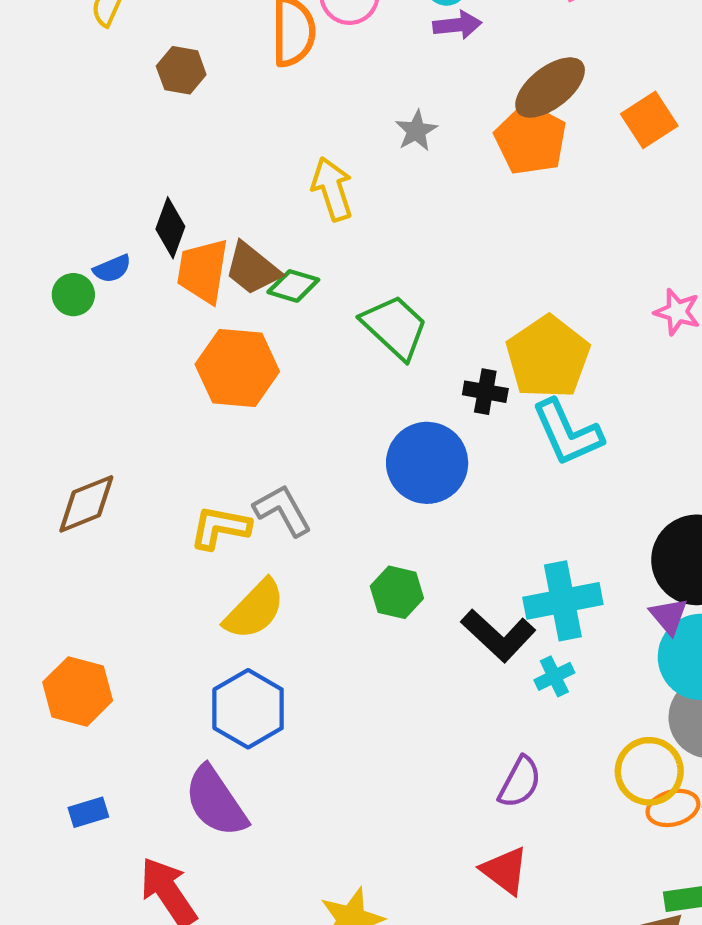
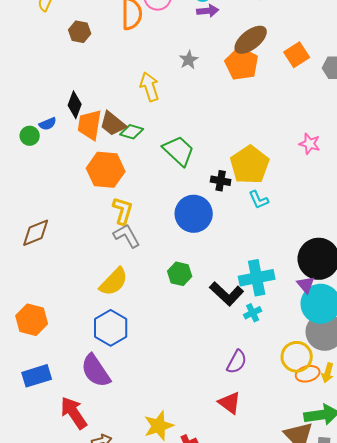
cyan L-shape: (567, 433) -> (259, 200), size x0.6
yellow L-shape: (220, 528) -> (123, 211), moved, turned 96
blue rectangle: (88, 812) -> (37, 376), size x1.6

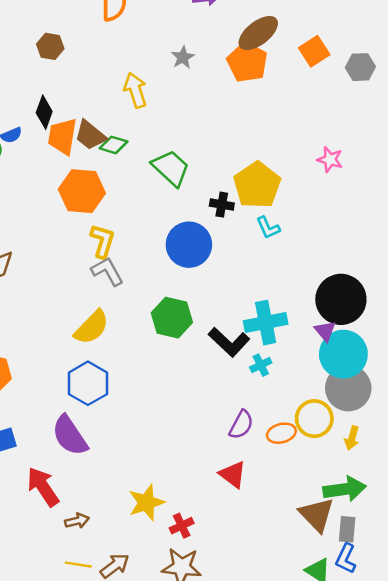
brown hexagon: (80, 32) -> (50, 46), moved
green hexagon: (180, 274) -> (172, 318), size x1.4
orange ellipse: (308, 374) -> (281, 433), moved

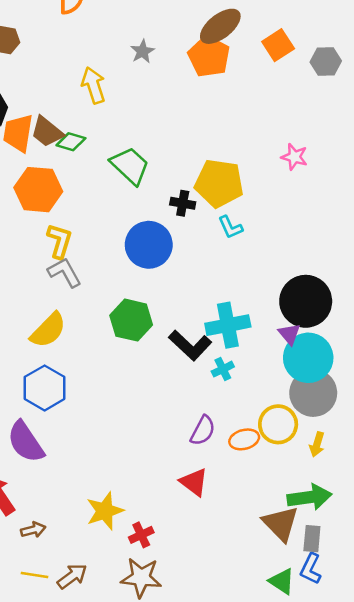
yellow pentagon: (257, 185) -> (219, 183), turned -30

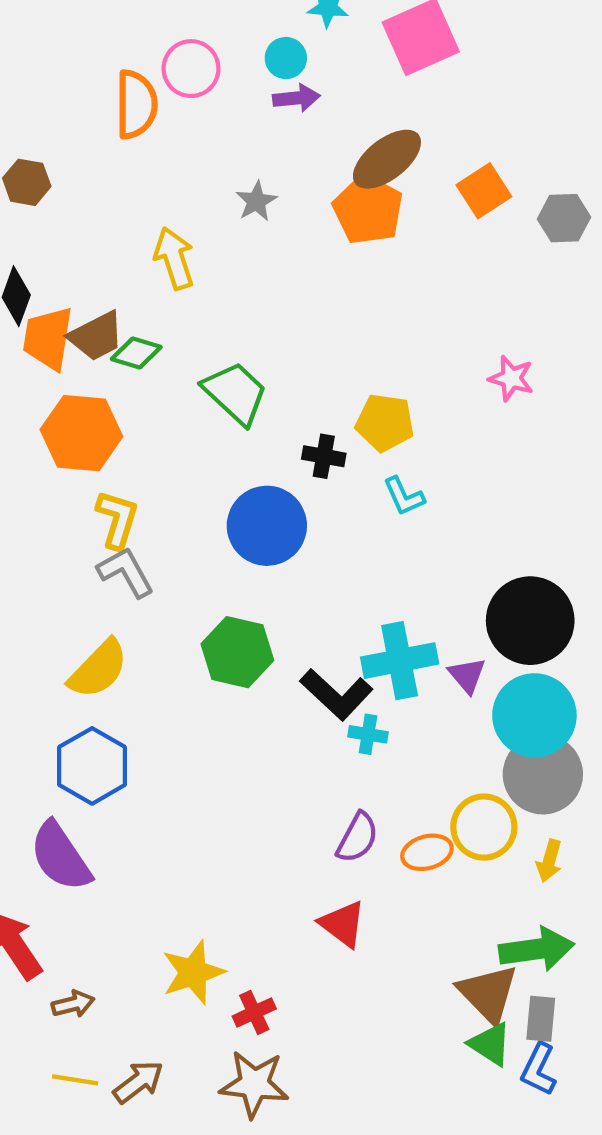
brown trapezoid: (47, 132) -> (96, 336), turned -66
yellow pentagon: (219, 183) -> (385, 423), size x0.7
purple triangle: (289, 334) -> (467, 675), moved
cyan cross: (223, 369) -> (368, 734), moved, turned 35
green triangle: (282, 581) -> (490, 1044), moved

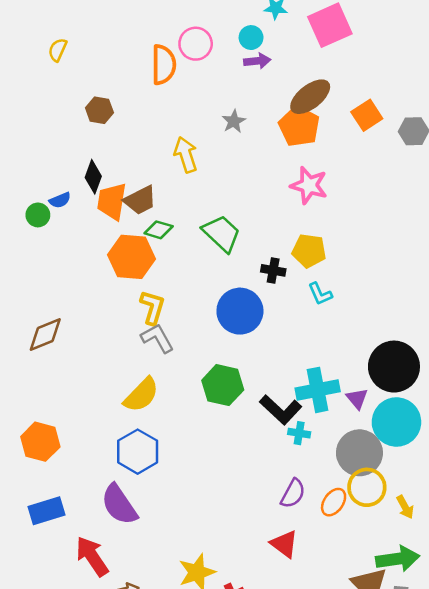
green diamond: (136, 353) -> (159, 230), moved
pink star: (511, 378) -> (309, 185), moved, size x1.4
gray circle: (543, 774) -> (359, 453), moved
orange ellipse: (427, 852) -> (334, 502), turned -40
yellow arrow: (549, 861) -> (405, 507), turned -45

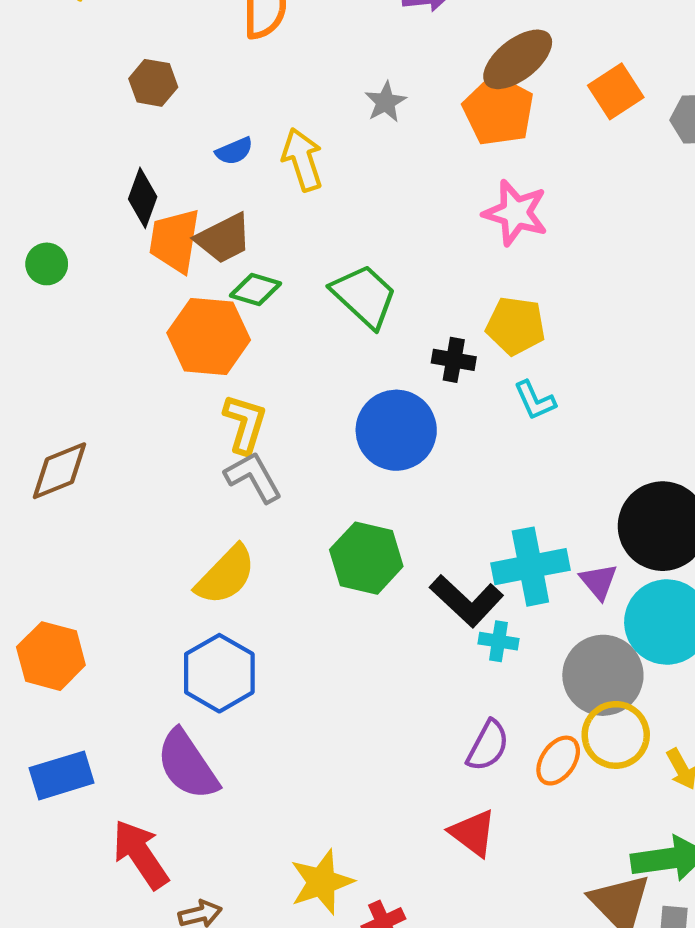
blue semicircle: (60, 200) -> (234, 151), moved

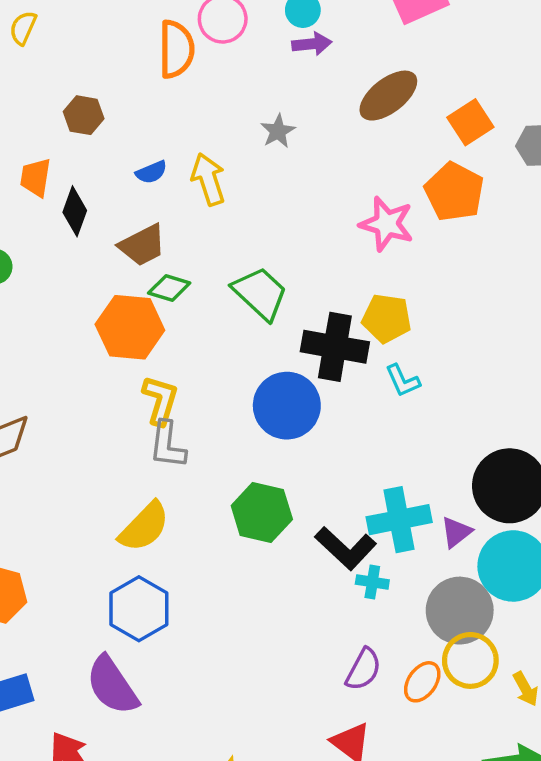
orange pentagon: (498, 111) -> (454, 192), moved
orange trapezoid: (175, 241) -> (36, 178), moved, size x0.7
black cross: (454, 360) -> (335, 347), size x1.8
gray L-shape: (253, 477) -> (167, 445), turned -144
purple triangle: (599, 582) -> (456, 532), turned 32

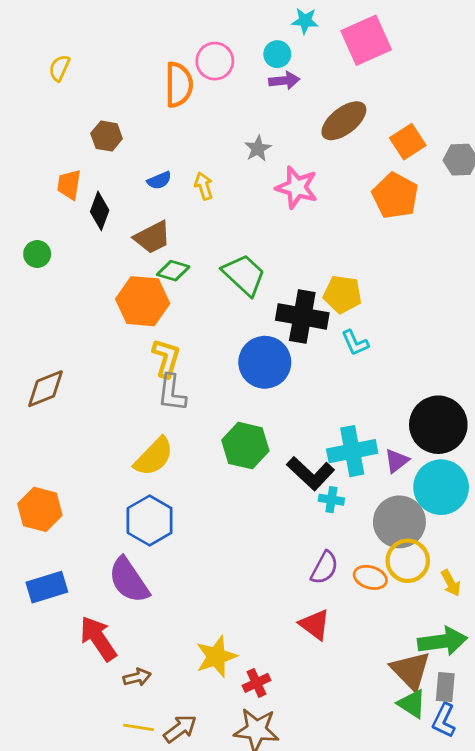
yellow arrow: (208, 179) -> (204, 186), size x0.7
pink star: (387, 224) -> (297, 187), moved
orange ellipse: (422, 682) -> (370, 577), turned 72

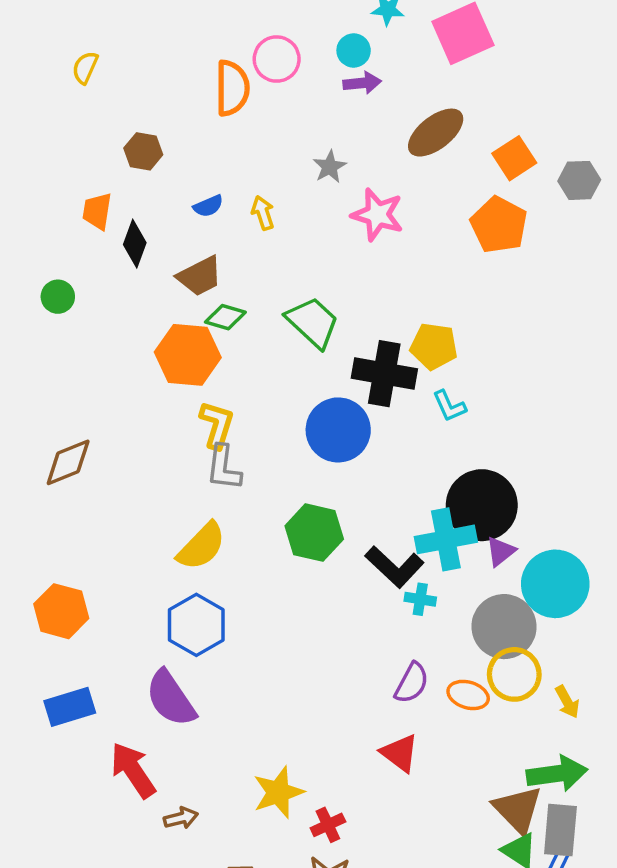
black circle: (438, 425) -> (482, 505), moved
gray rectangle: (445, 687) -> (560, 830), size x1.4

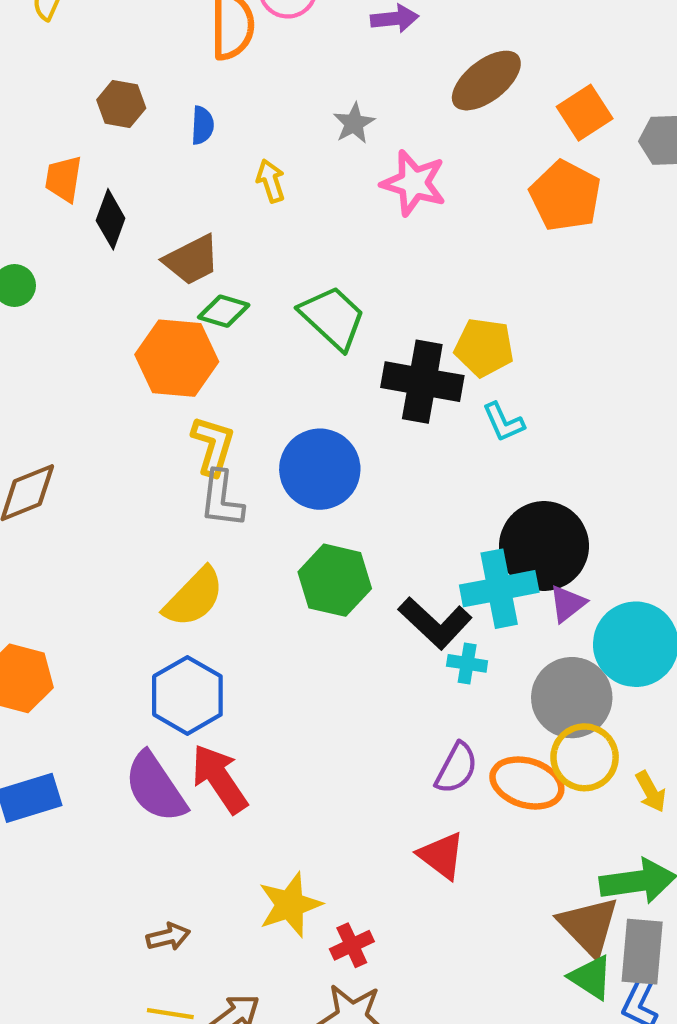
blue semicircle: (208, 206) -> (202, 125), moved, turned -64
blue circle: (338, 430) -> (320, 469), moved
orange ellipse: (468, 695) -> (527, 783), size x1.4
red arrow: (133, 770) -> (219, 779), moved

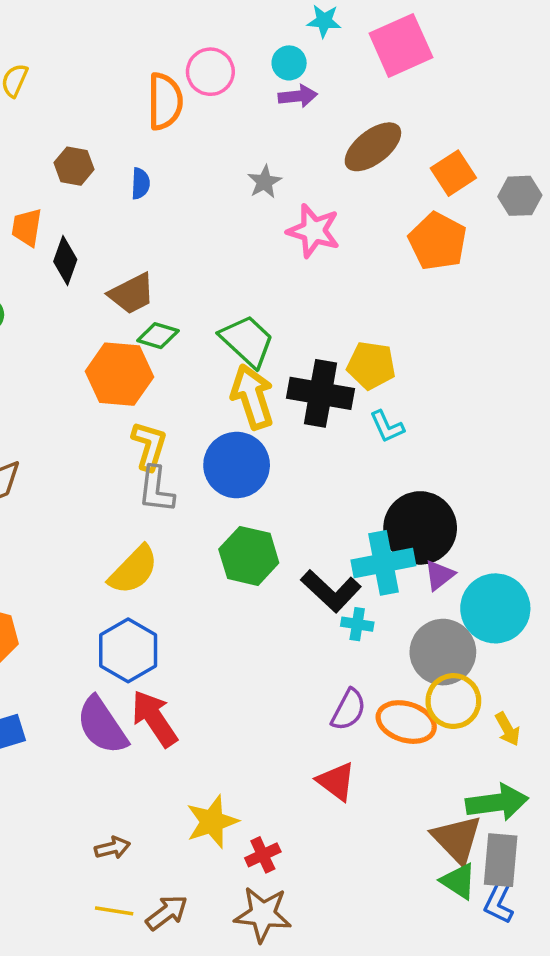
yellow arrow: (271, 181) -> (252, 397), moved, size x1.8

